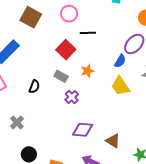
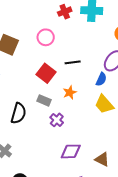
black line: (88, 33) -> (73, 62), moved
black semicircle: (34, 87) -> (18, 113), size x1.5

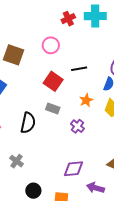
orange star: (70, 92) -> (86, 100), moved
purple cross: (57, 120) -> (78, 126), moved
purple diamond: (71, 151) -> (73, 169), moved

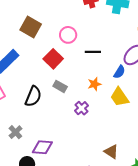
pink circle: (51, 45) -> (68, 35), moved
red square: (53, 81) -> (53, 59), moved
purple diamond: (73, 169) -> (42, 147), moved

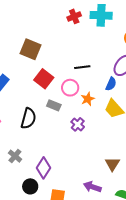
brown square: (31, 27) -> (30, 49), moved
pink circle: (68, 35) -> (70, 88), moved
purple diamond: (42, 147) -> (43, 168), turned -55
brown triangle: (111, 152) -> (112, 164), turned 35

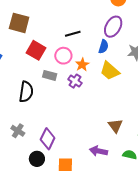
purple cross: (78, 124) -> (75, 81), moved

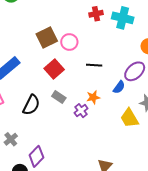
brown square: (19, 23) -> (47, 38), turned 30
pink circle: (63, 56) -> (69, 42), moved
yellow trapezoid: (110, 71) -> (129, 118), moved

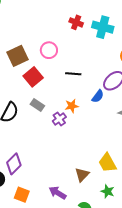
red cross: (96, 14) -> (76, 22), turned 32
brown square: (47, 38) -> (18, 56), moved
yellow trapezoid: (129, 118) -> (107, 163), moved

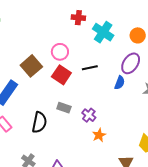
cyan cross: (103, 27) -> (103, 32), moved, turned 35
red square: (33, 77) -> (61, 75), moved
orange star: (72, 106) -> (99, 135), moved

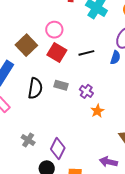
black line: (90, 68) -> (86, 53), moved
black semicircle: (39, 122) -> (35, 88), moved

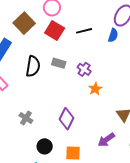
purple diamond: (58, 149) -> (67, 119), moved
purple arrow: (108, 162) -> (106, 140), turned -48

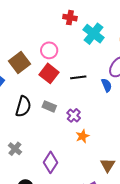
blue semicircle: (113, 35) -> (107, 85), turned -48
gray cross: (26, 118) -> (15, 149), moved

